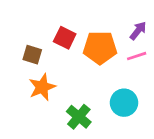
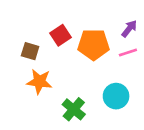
red square: (65, 38) -> (60, 35), turned 30
orange star: (42, 87) -> (39, 82), turned 30

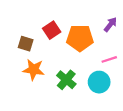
pink line: (128, 52) -> (109, 59), moved
green cross: (74, 109) -> (66, 80), moved

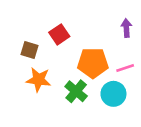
purple arrow: (110, 24) -> (126, 28), turned -42
orange pentagon: (80, 38) -> (93, 63), moved

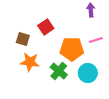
purple arrow: (126, 28) -> (91, 10), moved
pink line: (125, 68) -> (96, 40), moved

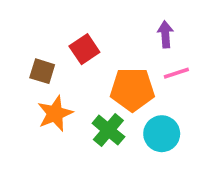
purple arrow: (91, 10) -> (165, 34), moved
orange star: (30, 62) -> (55, 113), turned -30

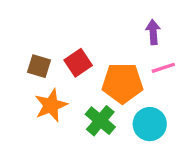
red square: (84, 49) -> (78, 63), moved

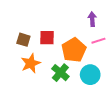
red square: (78, 63) -> (47, 38), turned 35
orange pentagon: (122, 83) -> (74, 50), turned -30

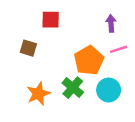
red square: (47, 38) -> (51, 20), moved
orange star: (31, 63) -> (38, 94), moved

